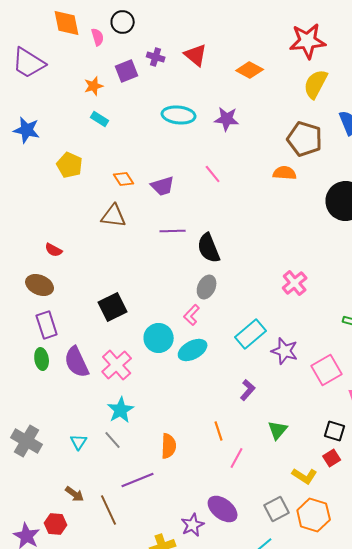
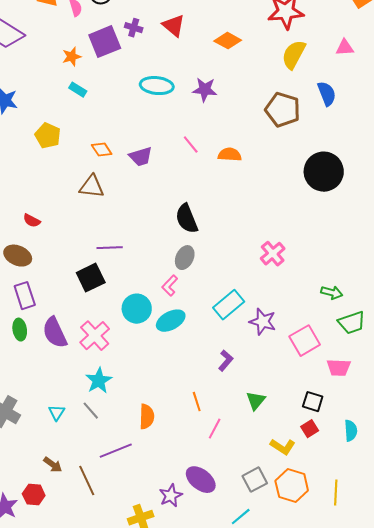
purple square: (127, 71) -> (105, 42), size x1.4
orange semicircle: (285, 173) -> (230, 155), moved
purple line: (173, 231) -> (110, 248), moved

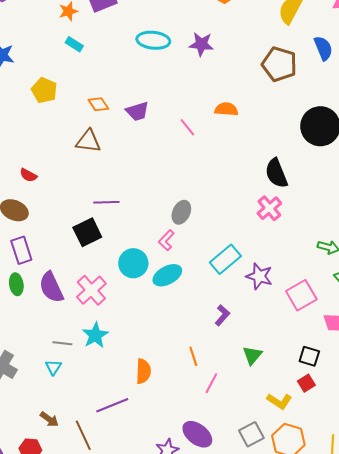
pink line: (191, 145) -> (187, 127), moved
black semicircle: (187, 219) -> (276, 173), moved
gray line: (91, 411) -> (62, 343), moved, turned -42

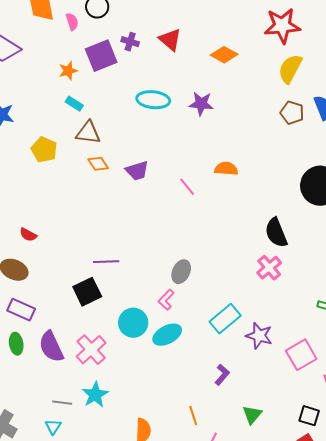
brown pentagon: (279, 64) -> (292, 113), moved, size x0.7
brown triangle: (88, 141) -> (88, 133), moved
purple rectangle: (21, 250) -> (21, 310), turned -48

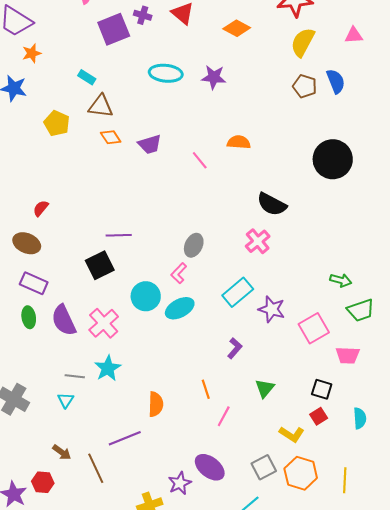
orange star: (68, 71) -> (32, 53), moved
black semicircle: (276, 233) -> (272, 204), moved, turned -40
red semicircle: (28, 235) -> (41, 208), turned 102
pink cross: (269, 268) -> (258, 241), moved

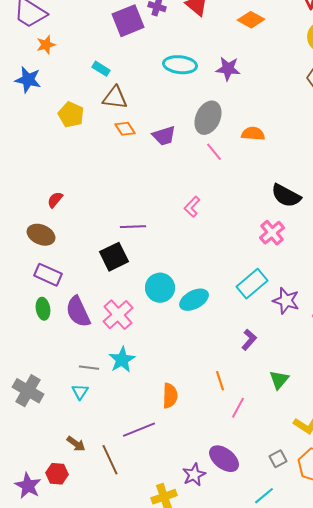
gray ellipse: (194, 245) -> (208, 118), moved, size x1.4
pink L-shape: (179, 273) -> (192, 207), moved
gray square: (264, 467) -> (278, 459), size x0.7

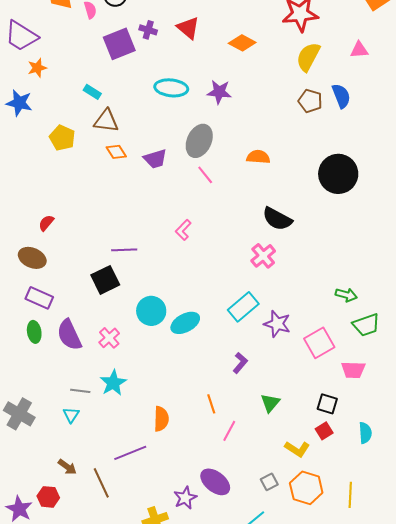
orange semicircle: (253, 134) -> (258, 157), moved
pink cross: (118, 315) -> (109, 338), size x0.7

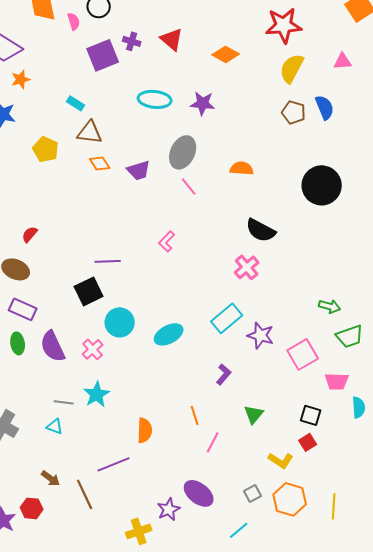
cyan circle: (151, 311) -> (120, 322), moved
cyan triangle: (71, 415) -> (55, 426), turned -42
cyan semicircle: (365, 433) -> (359, 407), moved

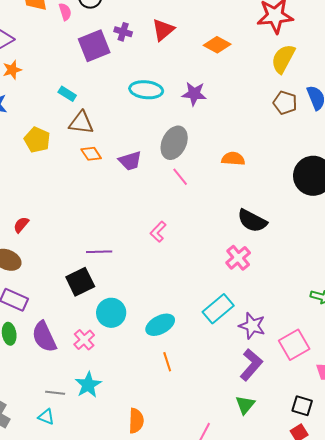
red triangle: (172, 39) -> (163, 30), turned 40
purple L-shape: (224, 374) -> (251, 365), moved, size x1.5
orange line: (195, 415) -> (167, 362), moved

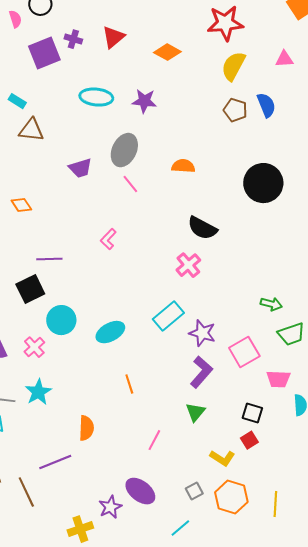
orange diamond: (91, 154) -> (21, 205), moved
orange line: (167, 362) -> (129, 384), moved

